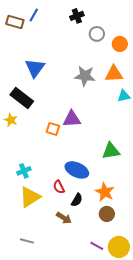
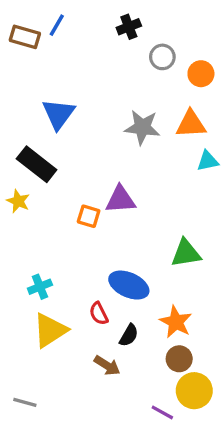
gray line: (27, 241) -> (25, 402), moved
yellow circle: (119, 247) -> (194, 391), moved

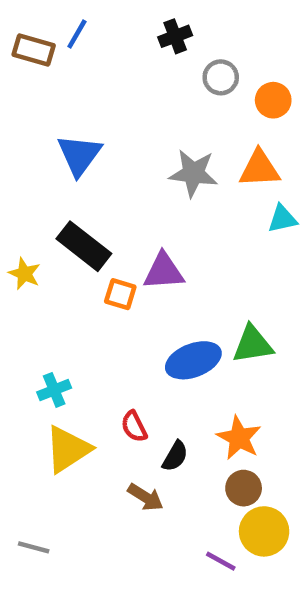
black rectangle: (37, 164) -> (84, 246), moved
blue ellipse: (129, 285) -> (193, 360), moved, turned -45

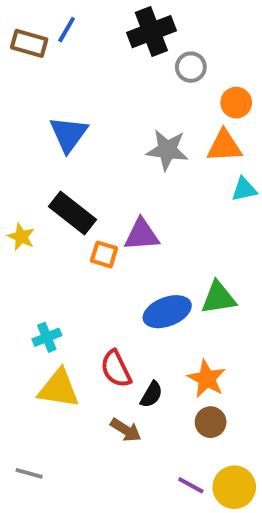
black cross: (175, 36) -> (151, 32), size x1.6
orange circle: (273, 100) -> (236, 103), moved
red semicircle: (134, 426) -> (116, 369), size x1.4
yellow triangle: (68, 449) -> (59, 389), turned 42
yellow circle: (264, 531) -> (234, 487), moved

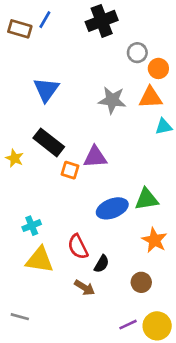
gray circle: (191, 67) -> (137, 53), moved
orange star: (207, 379) -> (154, 240), moved
purple line: (191, 485) -> (128, 325), turned -54

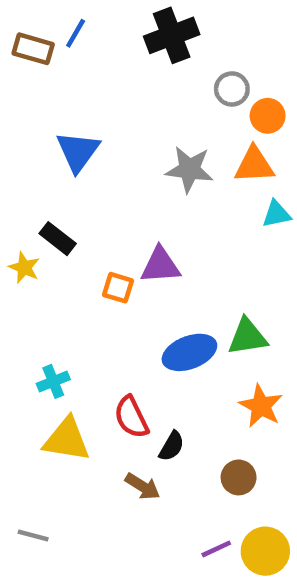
black rectangle: (49, 142) -> (58, 239), moved, size x0.7

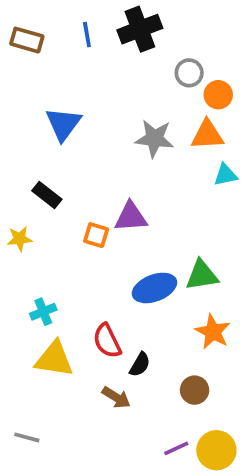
blue line: (76, 33) -> (87, 35), moved, turned -40
yellow star: (24, 268) -> (20, 239), moved, turned -30

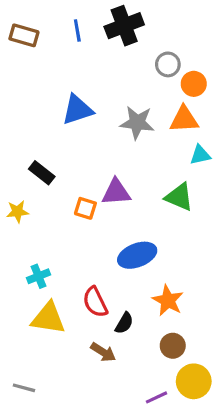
blue triangle: (63, 124) -> (77, 110), moved, turned 36
green triangle: (202, 275) -> (179, 197), moved, turned 32
orange star: (213, 332) -> (168, 300), moved
yellow circle: (216, 450) -> (194, 381), moved

